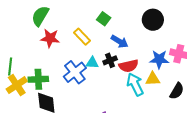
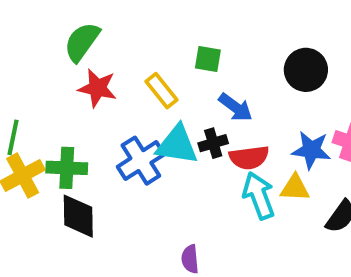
green square: (104, 19) -> (208, 59), turned -32
cyan triangle: (92, 63) -> (177, 145), size x1.6

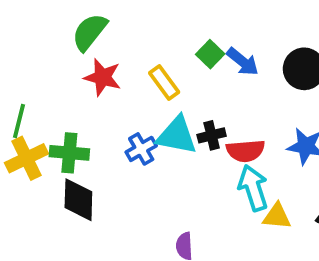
green square: (208, 59) -> (210, 54), turned 32
blue arrow: (235, 107) -> (243, 62), moved
blue cross: (141, 161) -> (141, 149), size x0.7
yellow triangle: (295, 188) -> (277, 216), moved

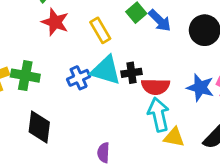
black diamond: (78, 200) -> (39, 127), moved

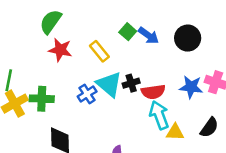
cyan triangle: (106, 70) -> (109, 84), turned 32

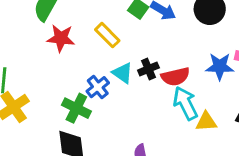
cyan triangle: (109, 84) -> (123, 73), size x0.7
green cross: (42, 99) -> (76, 108), moved, turned 30

